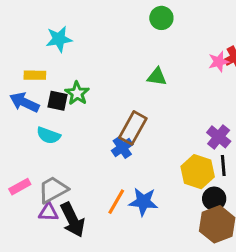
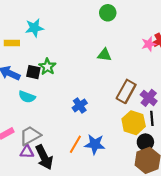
yellow rectangle: (35, 75) -> (12, 43), moved
brown rectangle: (133, 128) -> (126, 91), moved

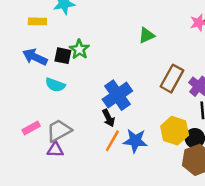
green triangle: (104, 55) -> (147, 35), turned -32
blue cross: (80, 105) -> (117, 95), size x1.6
yellow hexagon: (134, 123) -> (175, 131), moved
black arrow: (44, 157) -> (109, 118), moved, size x0.6

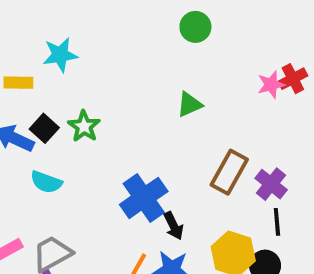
black square: (63, 56) -> (44, 128), moved, turned 30
black arrow: (109, 118) -> (174, 226), moved

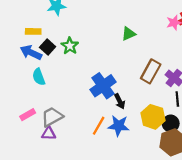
yellow rectangle: (18, 83) -> (33, 31), moved
cyan semicircle: (46, 182) -> (39, 77), moved, turned 49

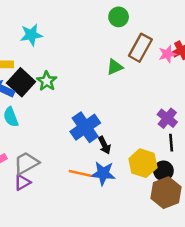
black square: (48, 47) -> (21, 82), size x1.5
brown rectangle: (151, 71) -> (140, 48), moved
orange line: (99, 126) -> (80, 173), turned 72
purple triangle: (49, 133) -> (22, 182), turned -32

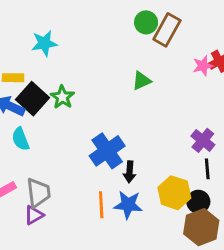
brown rectangle: (140, 48) -> (167, 30), moved
black arrow: (104, 145) -> (130, 172), turned 30
gray trapezoid: (26, 163) -> (38, 193), turned 112
orange line: (80, 173) -> (101, 205), turned 75

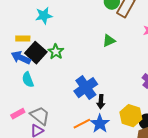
gray trapezoid: (38, 193) -> (40, 116), turned -45
orange line: (101, 205) -> (82, 124), turned 66
blue star: (128, 205) -> (100, 124), turned 30

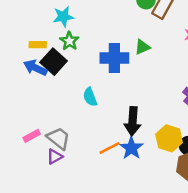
green star: (56, 52) -> (69, 41), moved
cyan semicircle: (28, 80) -> (90, 97), moved
blue cross: (86, 88) -> (114, 58), moved, turned 35
black arrow: (101, 102) -> (133, 121), size x1.6

